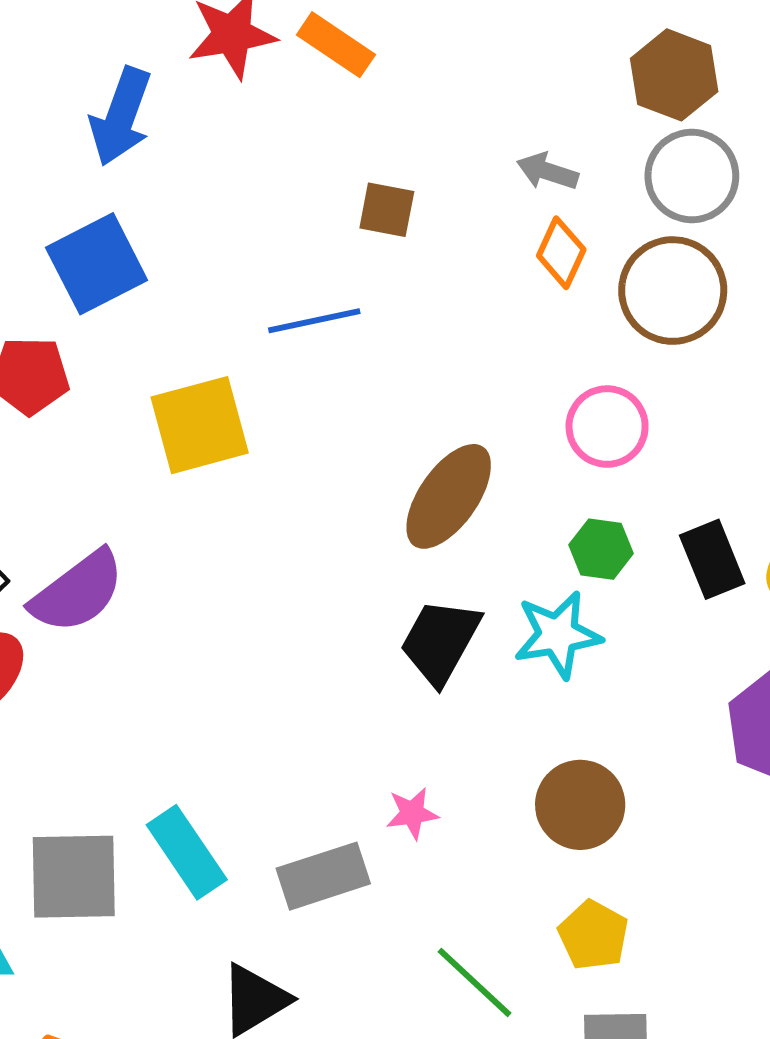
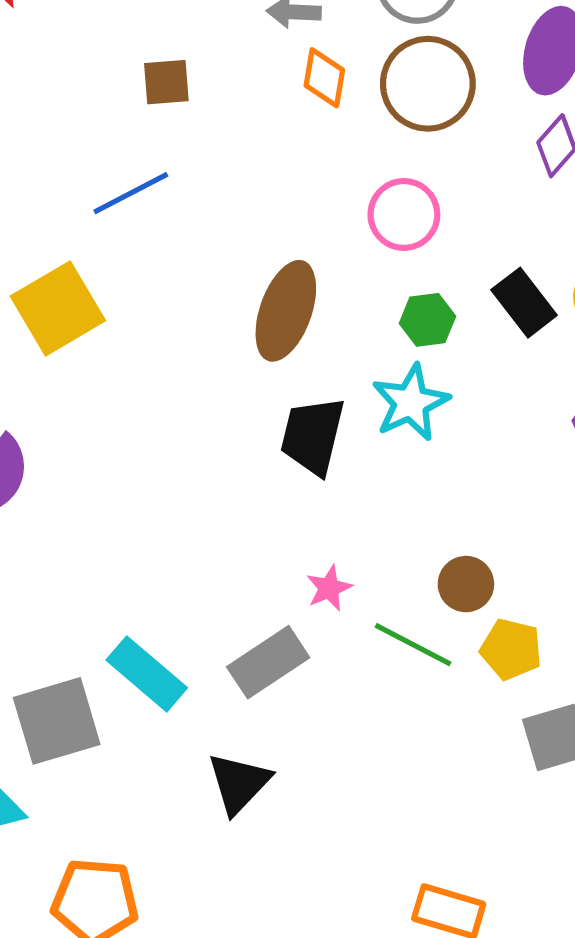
brown circle: (580, 805) -> (466, 584), moved, size x0.7
green line: (474, 982) -> (413, 645), moved

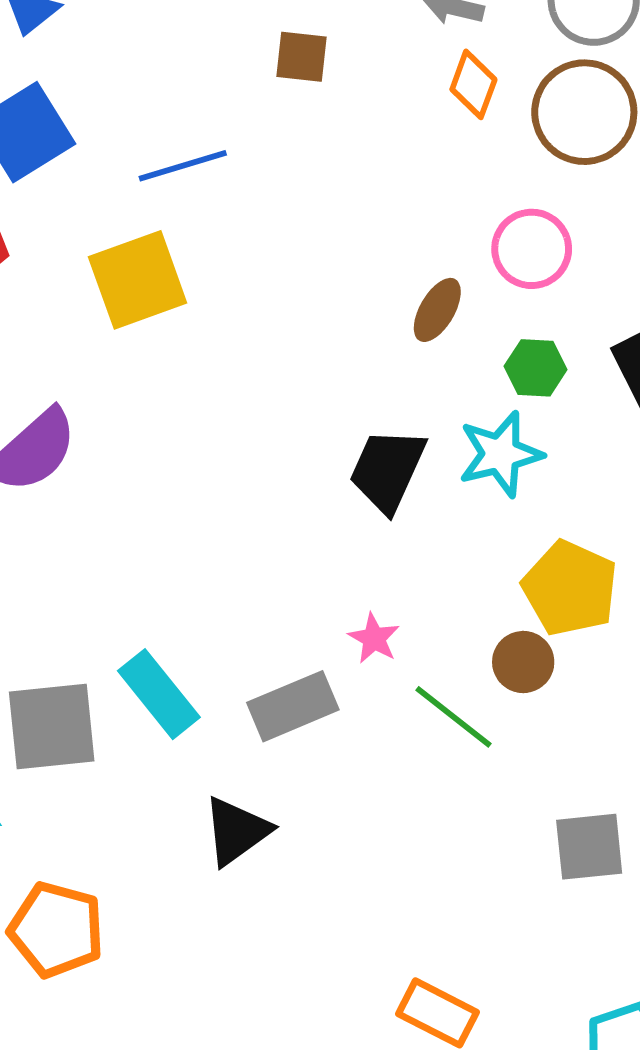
blue line: (131, 193) -> (183, 166), moved
brown ellipse: (286, 311) -> (437, 310), moved, size x0.6
pink star: (329, 588) -> (374, 638), turned -30
yellow pentagon: (511, 649) -> (570, 588), moved, size x1.4

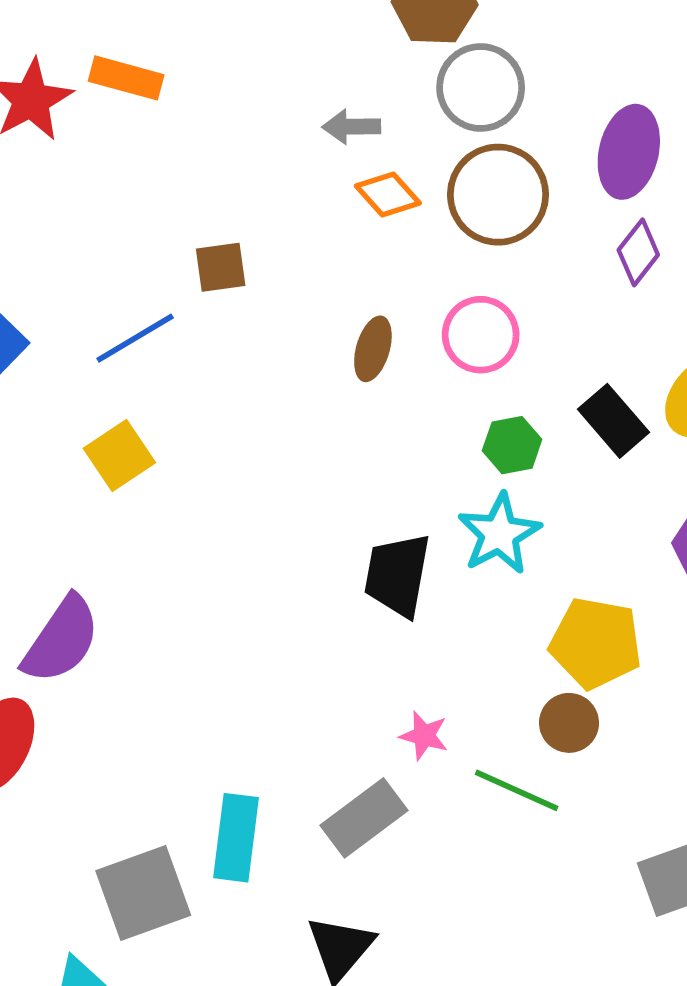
brown square: (301, 57) -> (221, 267), moved
orange diamond: (473, 84) -> (388, 195), turned -48
yellow square: (138, 280) -> (119, 456), size x0.7
brown ellipse: (437, 310) -> (373, 349), moved
cyan rectangle: (159, 694) -> (236, 838), turned 60

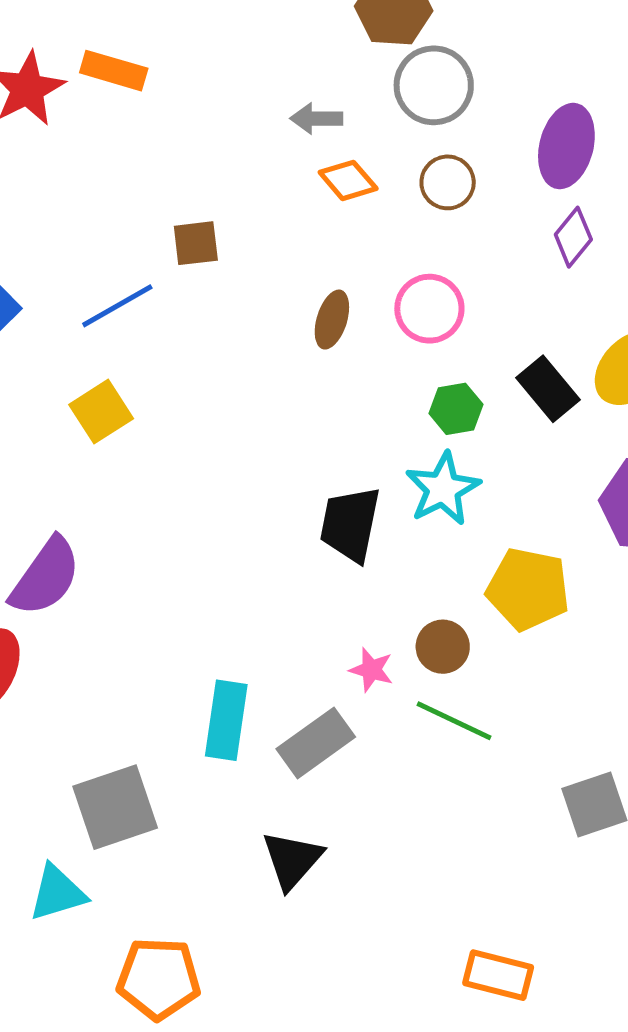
brown circle: (498, 195) -> (448, 182), size x0.6
brown circle: (569, 723) -> (443, 647), moved
cyan rectangle: (236, 838) -> (226, 720), moved

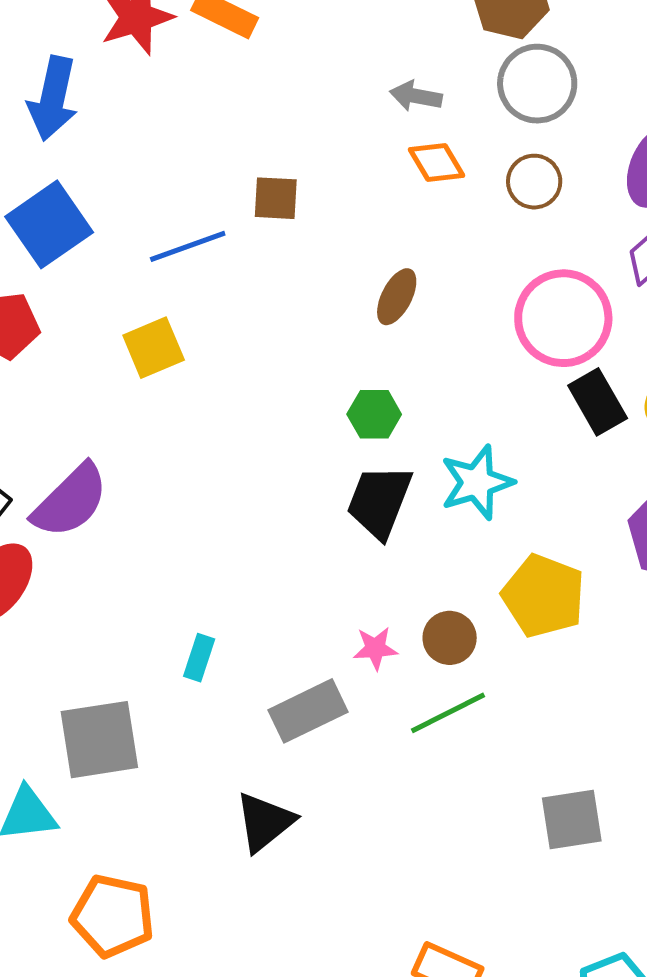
pink circle: (429, 309) -> (563, 318), moved, size x1.4
green hexagon: (456, 409) -> (374, 414), moved
pink star: (371, 670) -> (375, 648), turned -30
cyan rectangle: (226, 720) -> (199, 658), moved, size x0.6
green line: (454, 721) -> (448, 713), turned -62

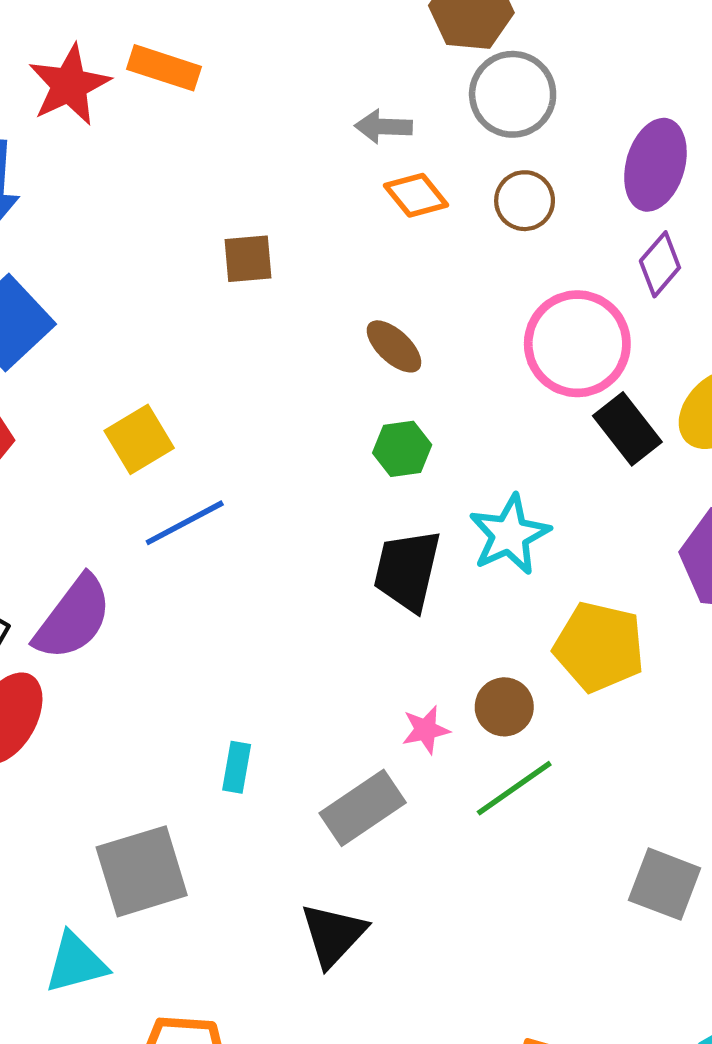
blue line: (188, 246) -> (185, 523), moved
brown ellipse: (397, 297) -> (394, 346), turned -66
green hexagon: (374, 414) -> (402, 449), moved
gray square: (572, 819) -> (665, 884), turned 38

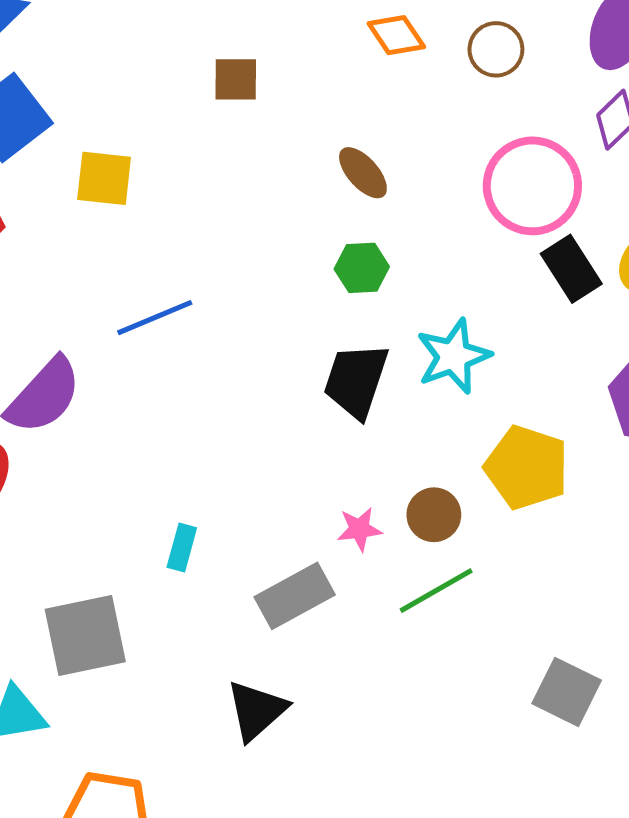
yellow square: (139, 439) -> (104, 178), moved, turned 32

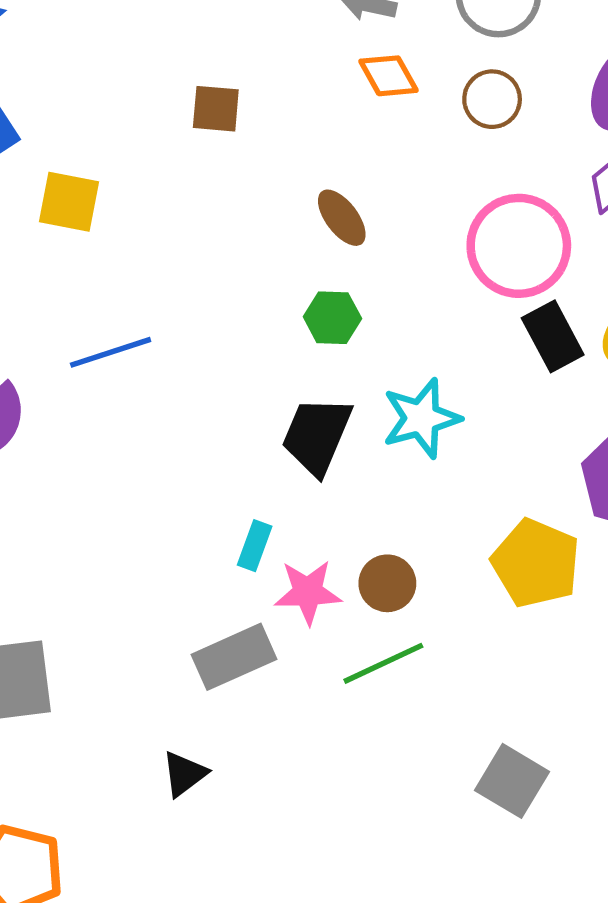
yellow pentagon: (527, 467) -> (536, 563), moved
pink star: (359, 529) -> (308, 592), size x1.4
cyan rectangle: (182, 548) -> (255, 546), moved
black triangle: (256, 710) -> (184, 774), size x0.7

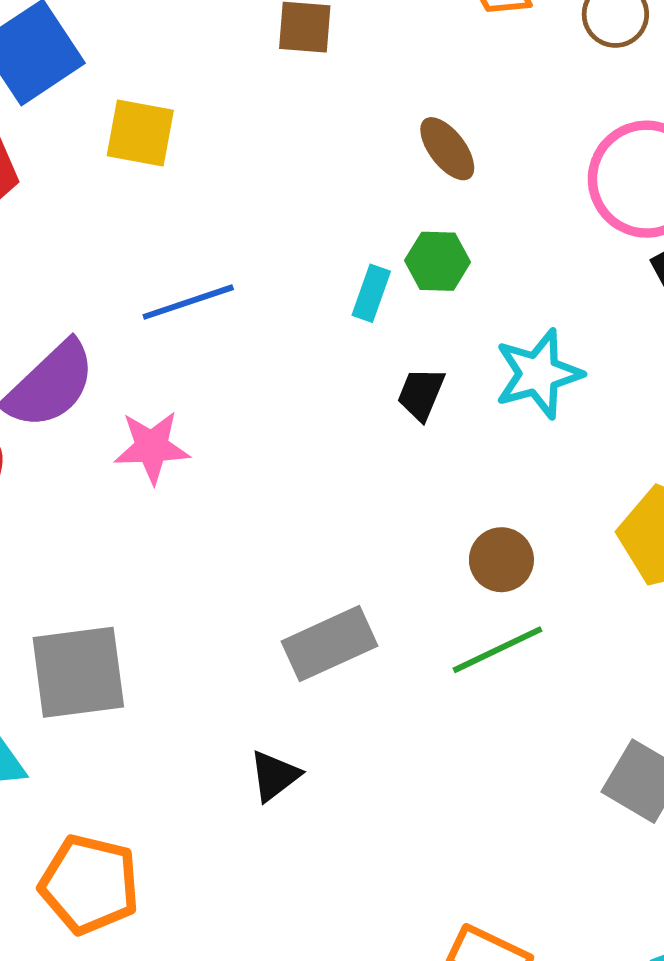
black trapezoid: (317, 435) -> (421, 394), size x0.6
cyan rectangle: (255, 546) -> (371, 293), moved
pink star: (308, 592) -> (152, 447), moved

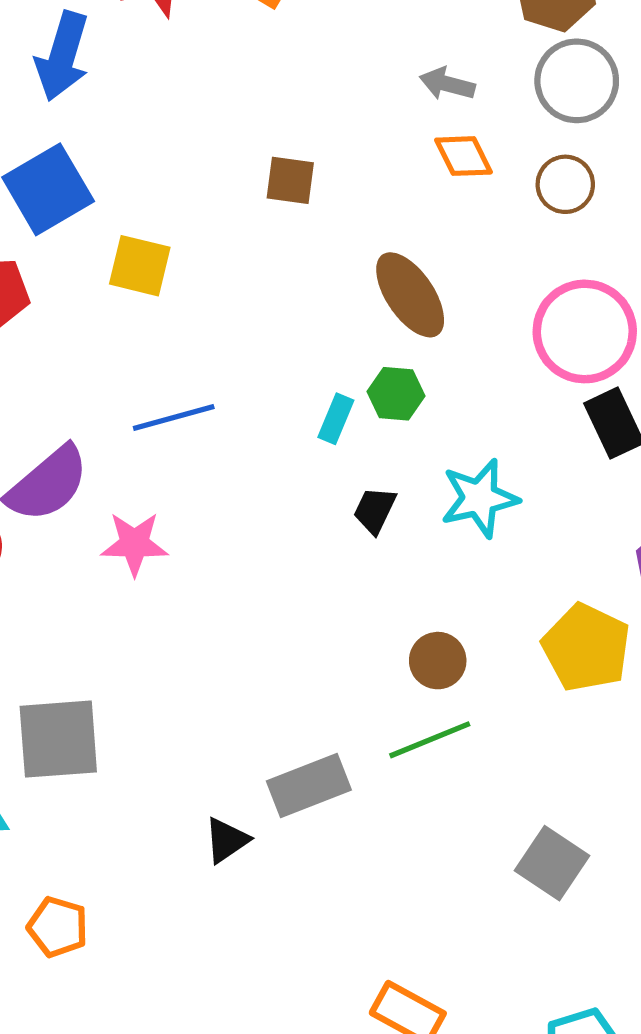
brown ellipse: (447, 149) -> (410, 295), size x1.5
gray rectangle: (330, 644) -> (309, 785), moved
orange pentagon: (89, 884) -> (58, 927), size x0.7

